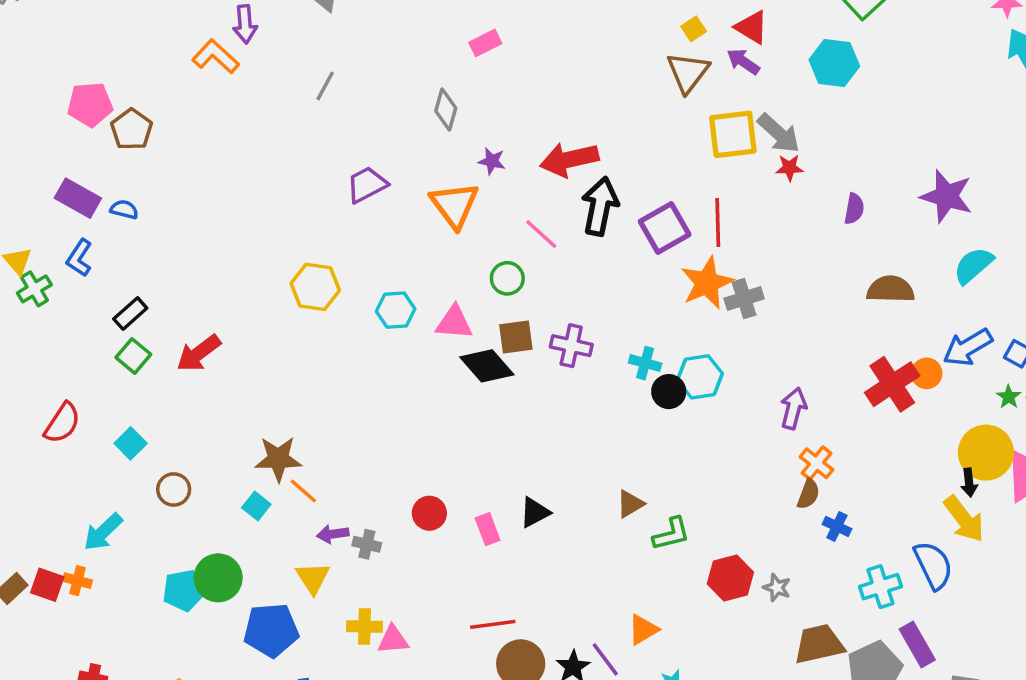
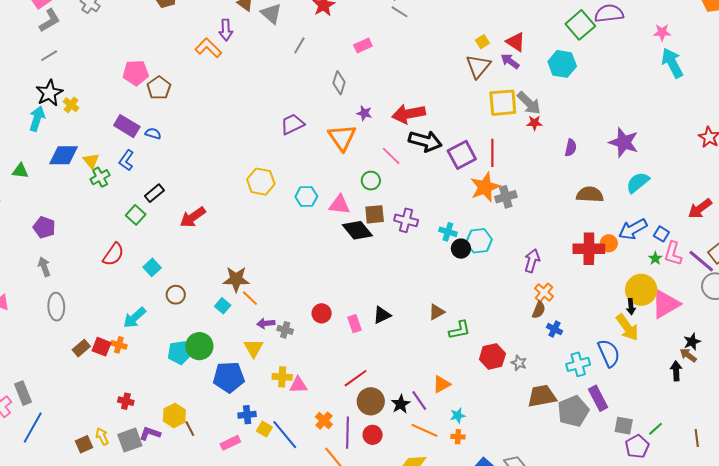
gray line: (325, 86) -> (299, 45), moved
black arrow: (600, 206) -> (425, 141), turned 92
green square: (133, 356) -> (136, 215), moved
red cross: (892, 384) -> (589, 249), turned 32
red line: (493, 624) -> (356, 378), turned -30

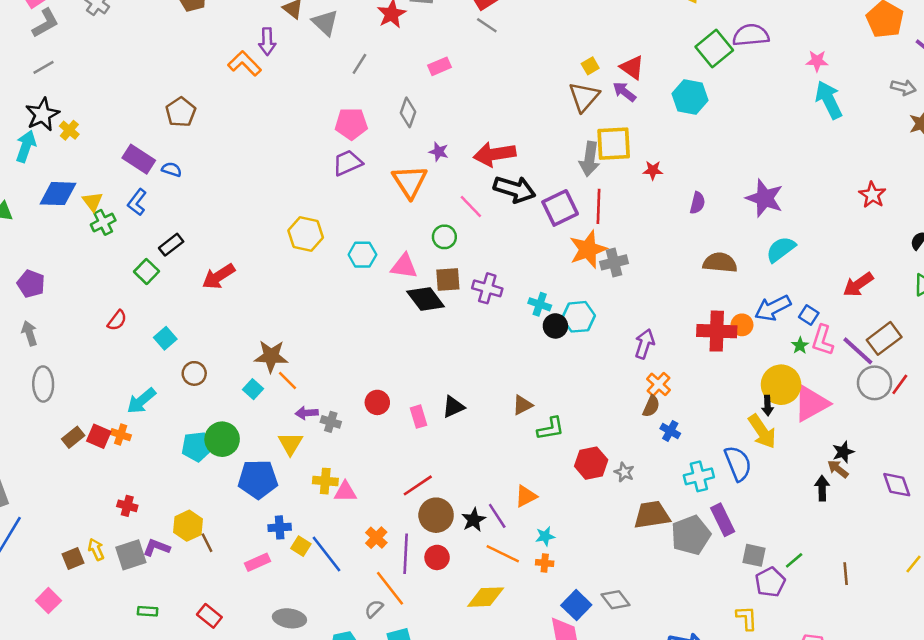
pink pentagon: (136, 73) -> (351, 124), moved
gray arrow: (529, 103) -> (590, 159), moved, turned 52
red semicircle: (113, 254) -> (117, 320), size x0.7

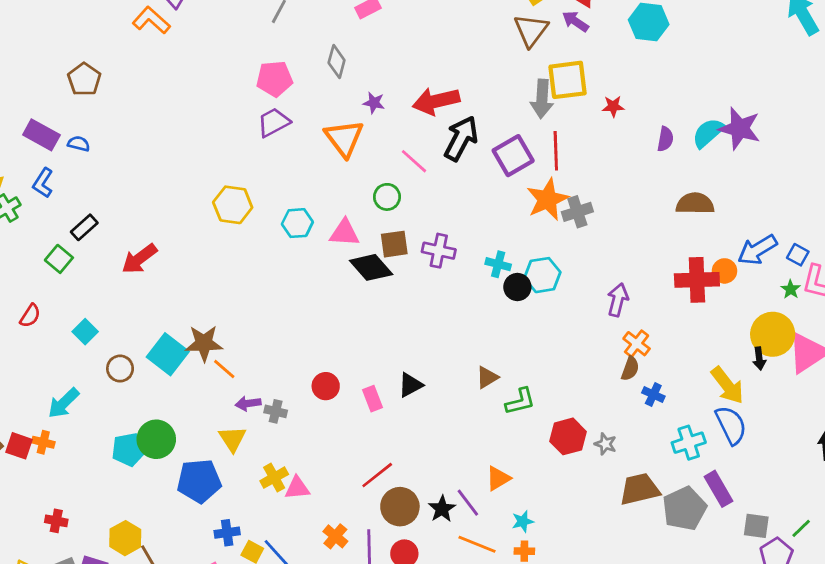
black arrow: (514, 189) -> (461, 138), turned -75
cyan semicircle: (781, 249) -> (708, 133), moved
cyan square: (253, 389) -> (168, 354), moved, size x1.8
yellow arrow: (762, 431) -> (727, 385), moved
yellow cross: (325, 481) -> (274, 478), turned -30

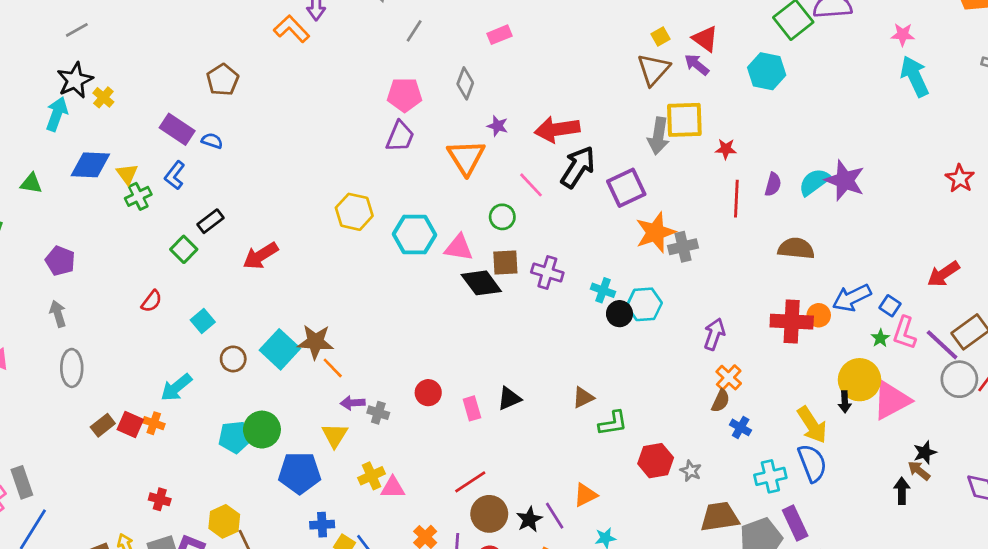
purple trapezoid: (274, 122) -> (400, 136), turned 136
red line: (556, 151) -> (736, 199), moved
cyan hexagon: (297, 223) -> (415, 235), size x1.4

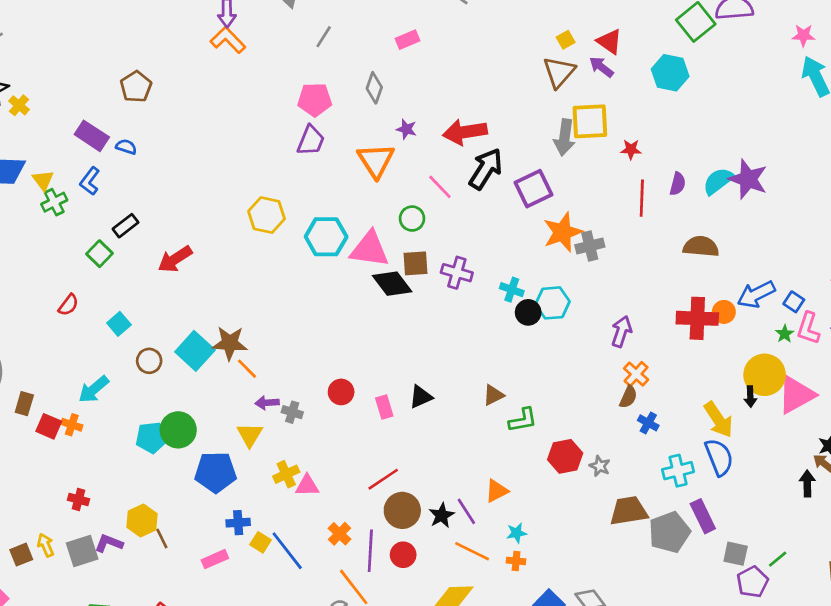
orange L-shape: (292, 29) -> (228, 40), moved
pink triangle: (459, 248) -> (370, 249), size x1.4
brown rectangle: (103, 425) -> (24, 404), moved, turned -35

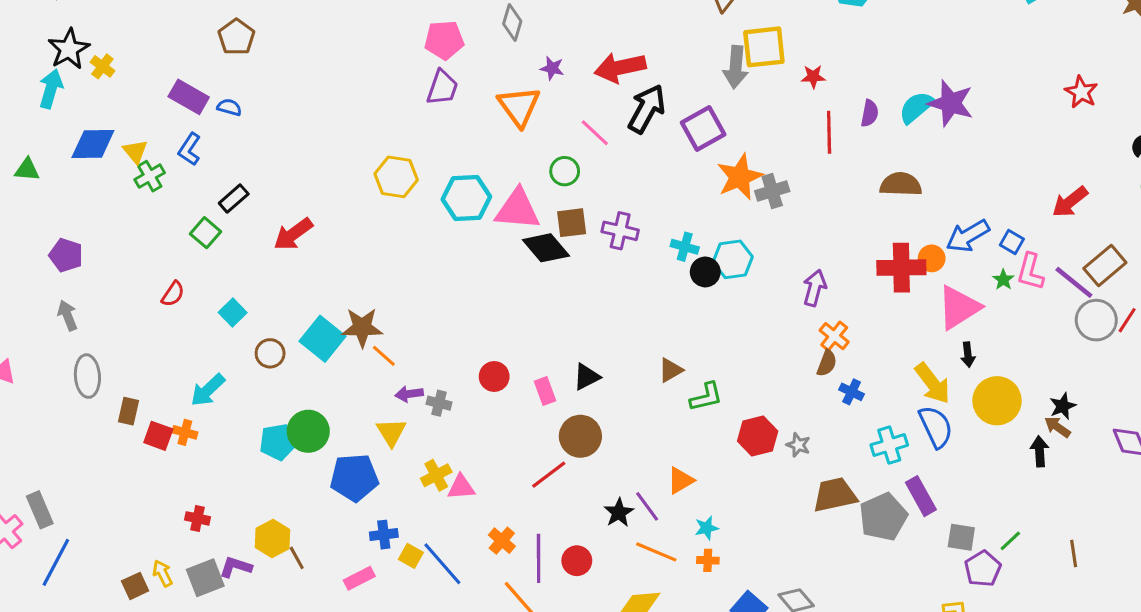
yellow circle: (765, 375) -> (997, 401), moved
pink triangle: (796, 395) -> (959, 307), moved
brown circle: (402, 510) -> (580, 436), moved

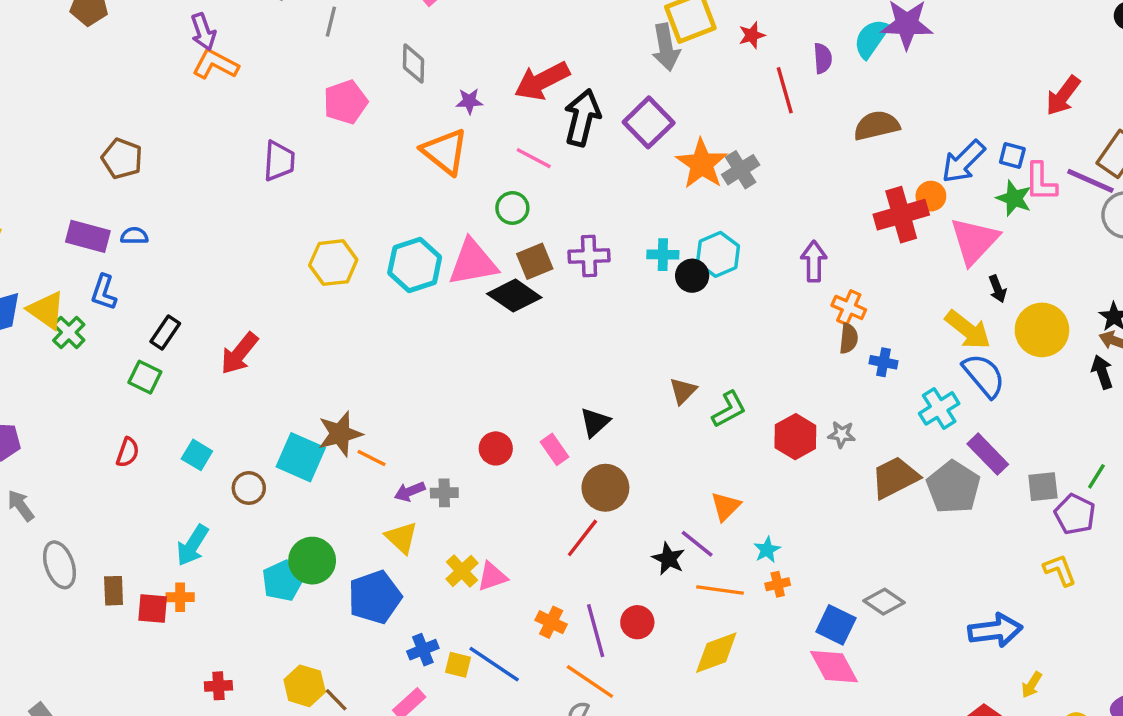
purple trapezoid: (442, 88) -> (279, 161), moved
yellow triangle: (135, 151) -> (46, 310), size x1.4
green star: (1003, 280) -> (1014, 198), size x1.5

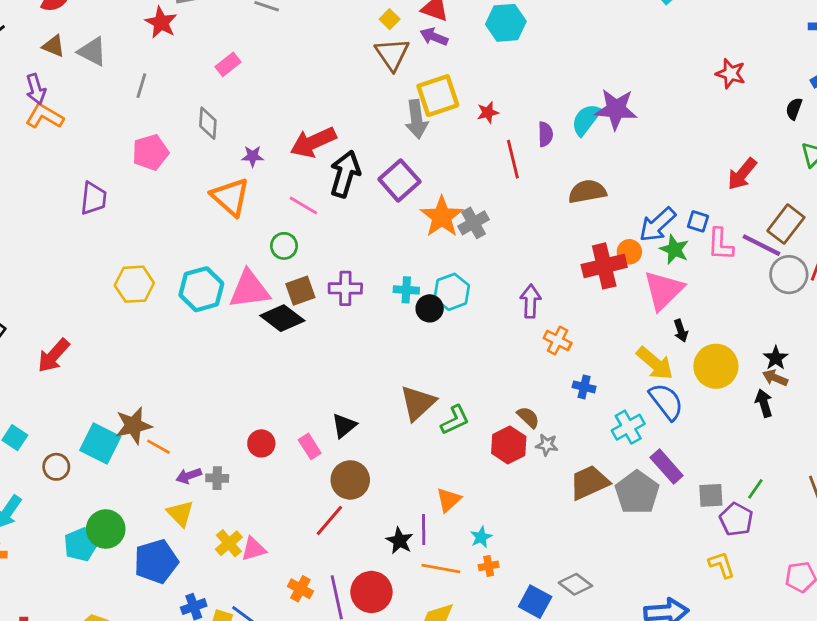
green star: (1014, 198) -> (674, 249), moved
brown semicircle: (849, 339) -> (528, 417), moved, turned -55
brown triangle: (683, 391) -> (418, 403), size x1.6
purple line: (697, 544) -> (424, 530), turned 48
red circle: (637, 622) -> (371, 592), size x1.5

